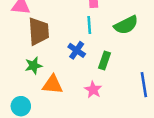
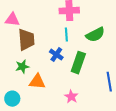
green rectangle: (105, 60) -> (78, 63), size x1.5
pink star: (93, 90) -> (71, 97), moved

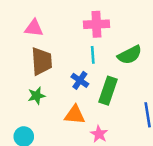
pink triangle: (12, 20) -> (34, 28), moved
orange triangle: (37, 82) -> (75, 115), moved

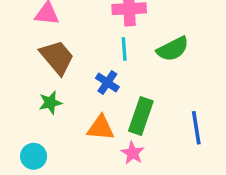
brown trapezoid: (42, 61) -> (57, 57), turned -36
green rectangle: (108, 91) -> (141, 116), moved

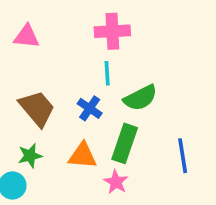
green semicircle: (173, 49) -> (140, 98), moved
brown trapezoid: (57, 57) -> (37, 108), moved
green star: (50, 103) -> (30, 156), moved

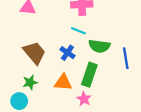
cyan line: (107, 73) -> (78, 31), turned -64
green semicircle: (140, 98) -> (99, 46), turned 35
blue line: (183, 156) -> (126, 58), moved

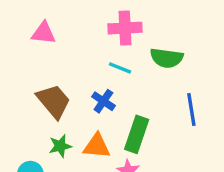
green semicircle: (99, 46) -> (167, 58), moved
green star: (30, 82) -> (60, 146), moved

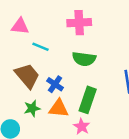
green semicircle: (167, 58) -> (84, 59), moved
cyan line: (120, 68) -> (41, 47), moved
blue cross: (103, 101) -> (55, 84), moved

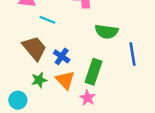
green semicircle: (84, 59) -> (106, 32), moved
orange triangle: (59, 108) -> (65, 80), turned 42

